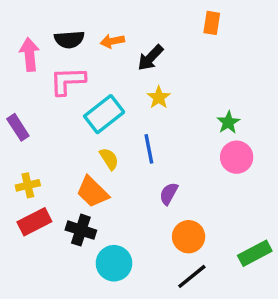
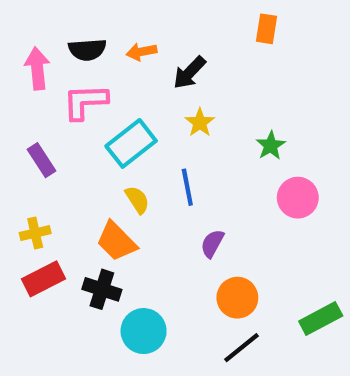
green star: (228, 122) -> (271, 146), moved
purple rectangle: (18, 127) -> (41, 160), moved

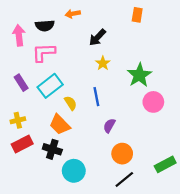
orange arrow: (141, 52) -> (73, 14), moved
cyan rectangle: (131, 143) -> (50, 86), moved
green star: (271, 146) -> (139, 75), size x1.6

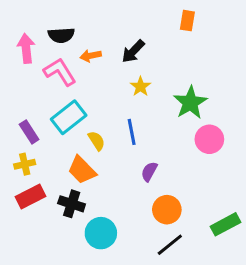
orange arrow: (73, 14) -> (91, 56), moved
pink L-shape: (44, 52) -> (60, 72), turned 60
purple rectangle: (21, 83) -> (29, 132), moved

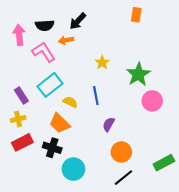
black arrow: (133, 51) -> (78, 21), moved
yellow semicircle: (96, 141) -> (70, 102), turned -32

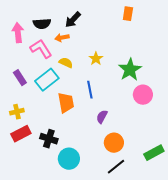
purple rectangle: (21, 96) -> (20, 78), moved
yellow semicircle: (70, 102) -> (66, 63), moved
orange trapezoid: (60, 123) -> (66, 103), moved, turned -145

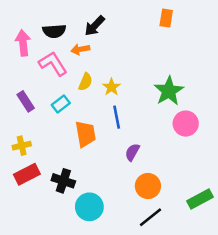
yellow star: (96, 59) -> (111, 87), moved
yellow semicircle: (66, 63) -> (85, 82), turned 88
cyan rectangle: (47, 80) -> (61, 104), size x0.6

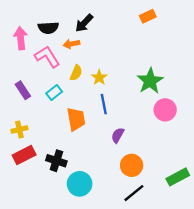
orange rectangle: (166, 18) -> (148, 16), turned 56

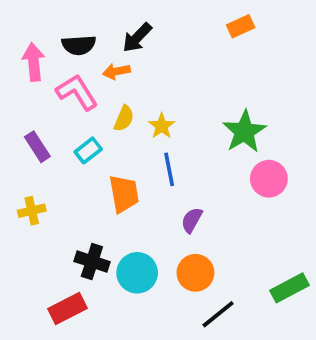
red rectangle: (24, 155) -> (67, 309), moved
orange circle: (132, 165) -> (195, 273), moved
cyan circle: (80, 184) -> (137, 273), moved

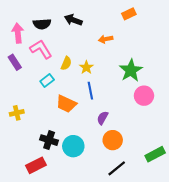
black arrow: (137, 38) -> (73, 20), turned 66
orange arrow: (116, 71) -> (106, 39), moved
purple rectangle: (37, 147) -> (15, 62), moved
orange trapezoid: (124, 194) -> (66, 104), turned 125
orange circle: (195, 273) -> (113, 140), moved

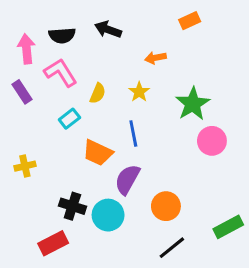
yellow star: (86, 67) -> (139, 92), moved
purple semicircle: (103, 118) -> (127, 179), moved, size x1.5

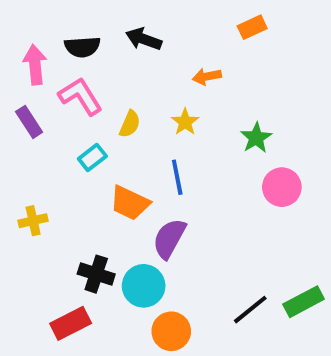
green star: (193, 104) -> (256, 138), size x0.7
orange circle: (166, 206) -> (171, 331), moved
black line: (172, 248) -> (250, 310), moved

